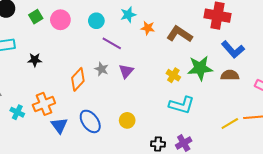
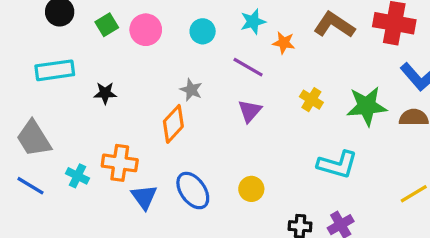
brown L-shape: (180, 34) -> (334, 25), moved
purple line: (112, 43) -> (248, 67), moved
gray star: (101, 69) -> (191, 90), moved
yellow cross: (173, 75) -> (311, 100), moved
orange cross: (44, 104) -> (120, 163), turned 30

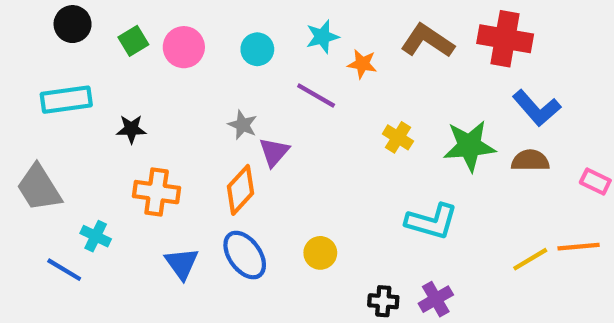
purple triangle: (250, 111) -> (274, 152), moved
orange diamond: (173, 124) -> (241, 190), moved
orange cross: (120, 163) -> (157, 192), moved
blue line: (30, 186) -> (64, 270), moved

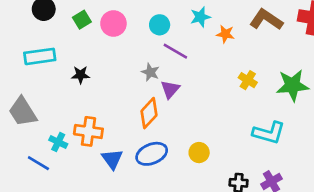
purple line: (316, 95) -> (175, 51), moved
orange cross: (157, 192) -> (88, 131), moved
blue ellipse: (245, 255) -> (152, 154), turned -76

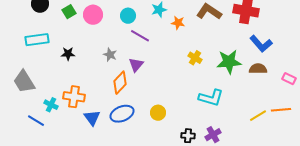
gray star: (150, 72) -> (110, 55), moved

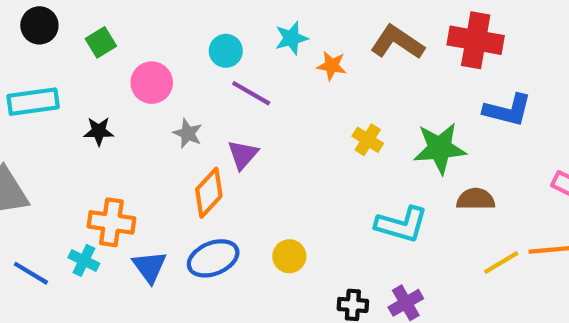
pink circle: (93, 15) -> (152, 83), moved
blue L-shape: (261, 44) -> (507, 110), turned -35
brown semicircle: (258, 69) -> (476, 199), moved
cyan cross: (51, 105) -> (84, 260), moved

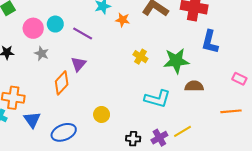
cyan circle: (226, 51) -> (55, 24), moved
blue L-shape: (507, 110) -> (210, 42), turned 90
gray star: (188, 133) -> (42, 53), moved
blue ellipse: (213, 258) -> (64, 132), moved
yellow line: (501, 263) -> (183, 131), moved

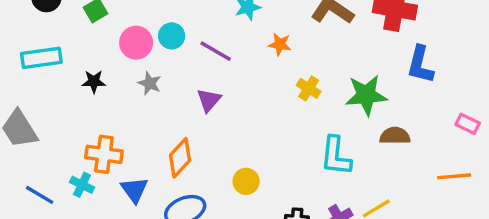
orange star: (123, 20) -> (280, 44), moved
orange diamond: (62, 83) -> (180, 158), moved
cyan L-shape: (157, 99) -> (336, 156), turned 80

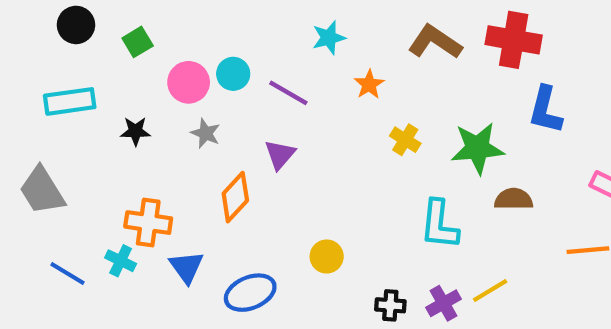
orange star: (280, 44) -> (369, 84), turned 30
orange diamond: (180, 158) -> (235, 197), moved

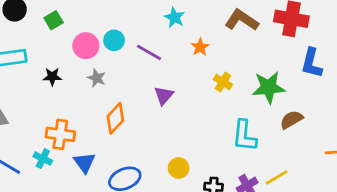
cyan star: (329, 38) -> (175, 17), turned -30
purple triangle: (280, 155) -> (164, 95), moved
brown semicircle: (514, 199) -> (291, 120), turned -30
yellow circle: (327, 256) -> (179, 168), moved

